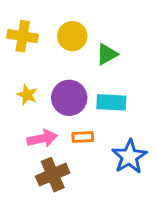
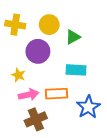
yellow star: (27, 95) -> (18, 75), moved
purple circle: (69, 98) -> (38, 51), moved
orange rectangle: (83, 137) -> (56, 94), size x1.5

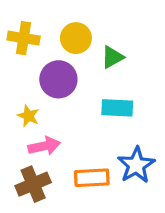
orange rectangle: (56, 94) -> (92, 178), moved
brown cross: (36, 119) -> (33, 184), moved

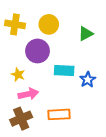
green triangle: (112, 57) -> (86, 34), moved
cyan rectangle: (117, 108) -> (64, 70), moved
blue star: (136, 165) -> (88, 80), moved, size x0.7

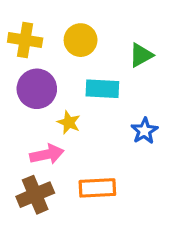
purple circle: (37, 51) -> (37, 89), moved
cyan rectangle: (64, 70) -> (102, 89), moved
yellow star: (18, 75) -> (69, 122), moved

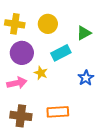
cyan rectangle: (102, 89) -> (61, 53), turned -30
pink arrow: (47, 154) -> (17, 83), moved
brown cross: (35, 195) -> (21, 116), turned 30

